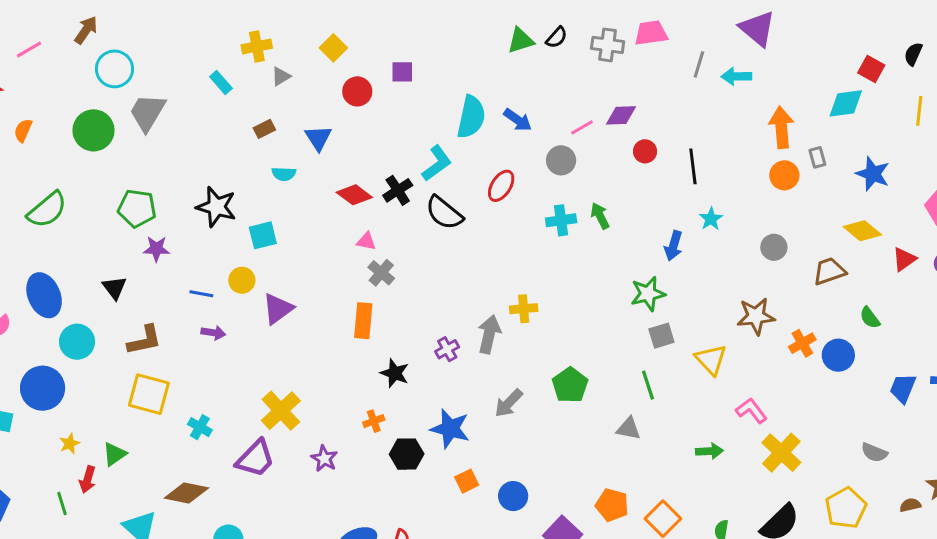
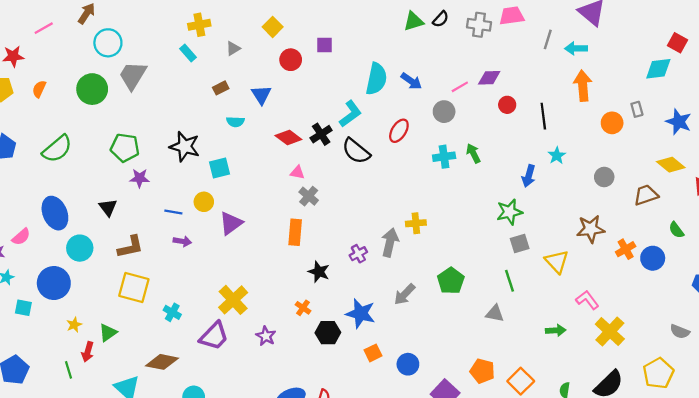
yellow cross: (257, 46) -> (199, 25), moved
orange arrow: (781, 127) -> (583, 86), moved
orange cross: (374, 421) -> (303, 308), turned -35

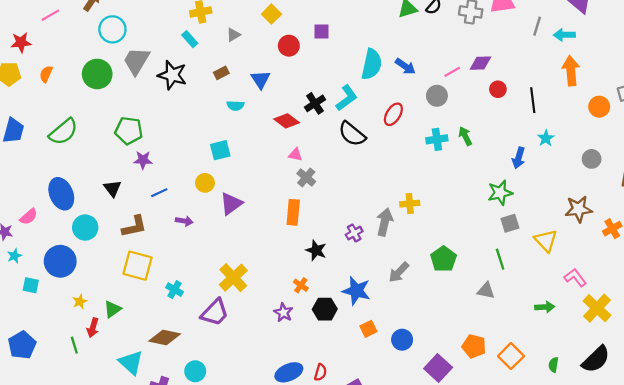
black cross: (321, 134) -> (315, 103), moved
black star: (185, 147) -> (172, 75), moved
blue line: (173, 212) -> (159, 193), moved, turned -35
purple star: (266, 336) -> (283, 312), moved

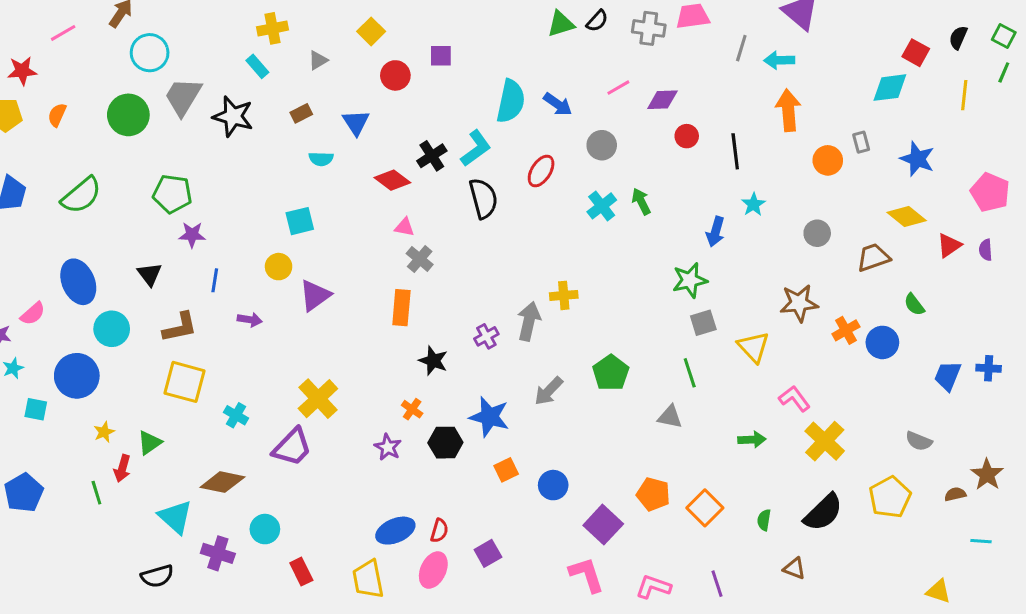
pink line: (452, 72) -> (618, 88), moved
black semicircle: (352, 134) -> (483, 198), turned -144
cyan cross: (437, 139) -> (602, 206), turned -30
blue line: (159, 193) -> (215, 280), turned -56

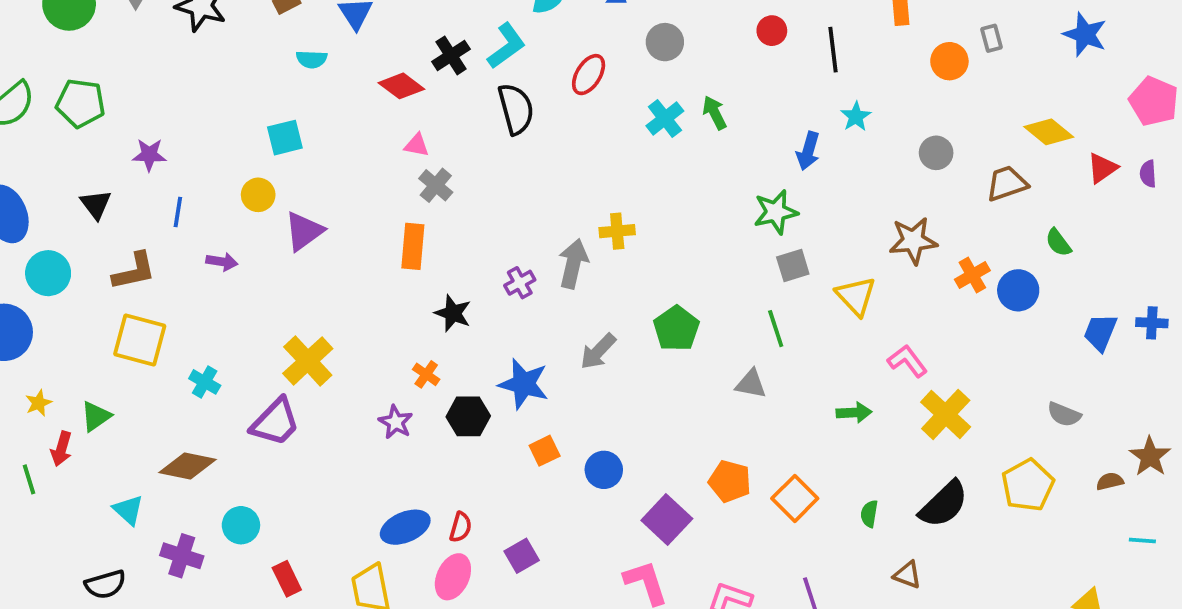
blue star: (917, 159) -> (1085, 34), moved
green pentagon: (172, 194) -> (81, 103), moved
cyan triangle: (175, 517) -> (128, 510), size x0.7

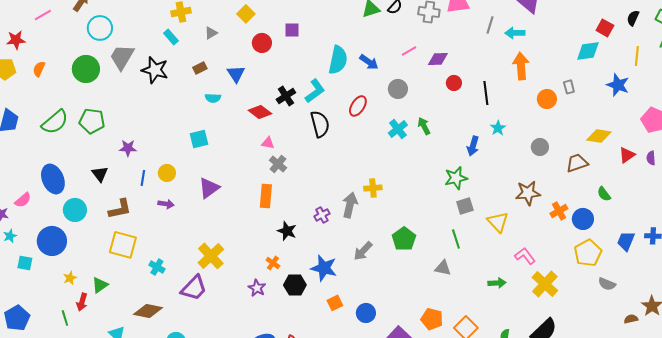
yellow diamond: (1049, 132) -> (599, 136), turned -30
yellow circle: (258, 195) -> (167, 173), moved
yellow pentagon: (1028, 485) -> (588, 253), moved

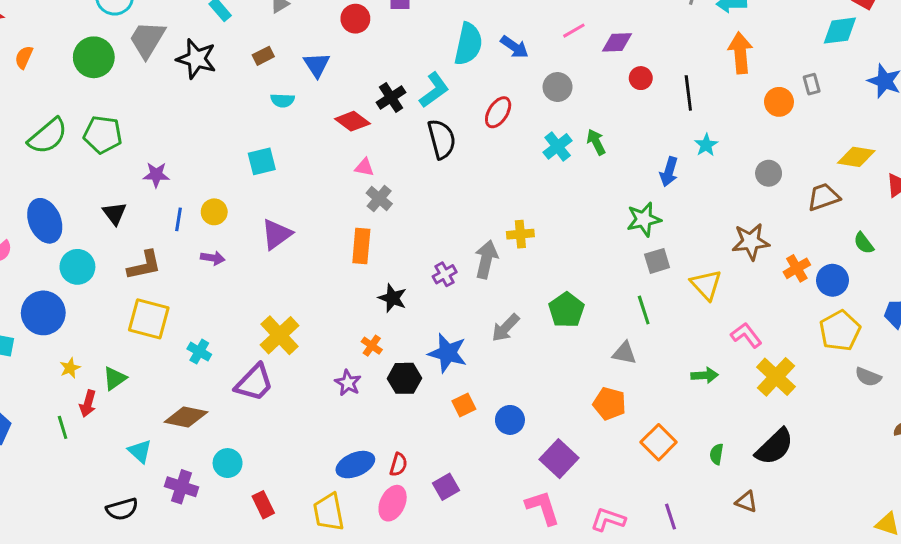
orange pentagon: (432, 319) -> (610, 404), moved

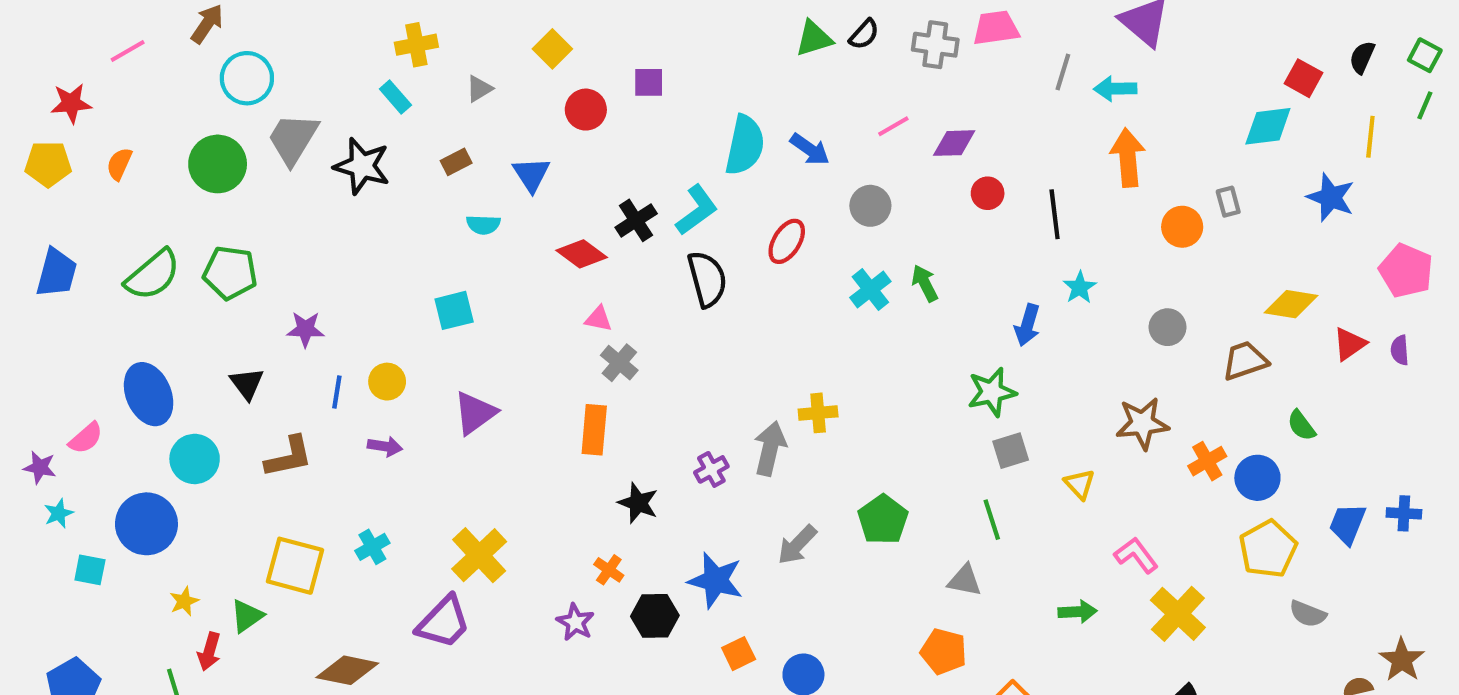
yellow triangle: (706, 285) -> (1080, 484), size x0.7
yellow square: (149, 319) -> (295, 566), moved
cyan cross: (199, 352) -> (372, 547), moved, turned 30

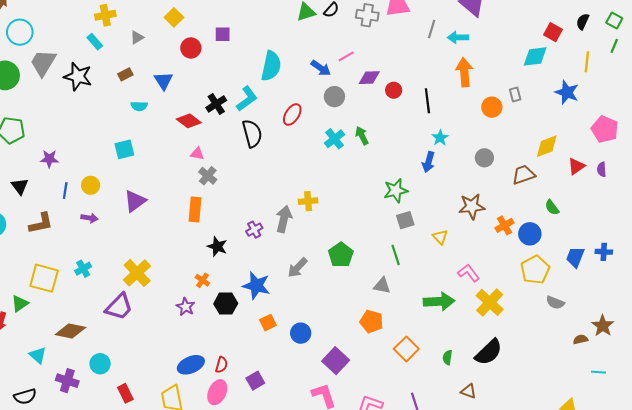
purple diamond: (954, 143) -> (369, 78), moved
blue arrow: (810, 149) -> (321, 68), moved
yellow diamond: (1291, 304) -> (547, 146), turned -30
blue arrow: (1027, 325) -> (428, 162), moved
green arrow: (1078, 612) -> (439, 301), size x1.6

